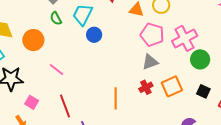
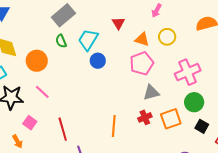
pink pentagon: (152, 35) -> (142, 63), moved, turned 30
green circle: (200, 59) -> (194, 102), moved
pink line: (56, 69) -> (42, 92), moved

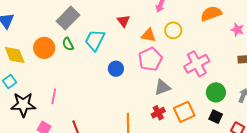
orange circle: (37, 61) -> (44, 48), moved
blue circle: (98, 61) -> (116, 69), moved
pink line: (42, 92) -> (54, 96), turned 63
green circle: (194, 102) -> (216, 92), moved

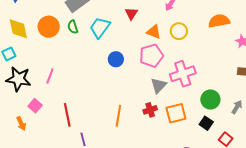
pink cross: (197, 64) -> (183, 74), moved
gray triangle: (162, 87) -> (159, 85), turned -36

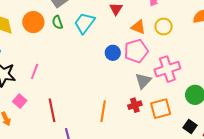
blue circle: (116, 59) -> (113, 53), moved
black square: (206, 123) -> (190, 127), moved

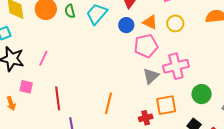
blue circle: (113, 53) -> (126, 25), moved
pink square: (20, 101) -> (26, 87), turned -32
red cross: (135, 105) -> (146, 118), moved

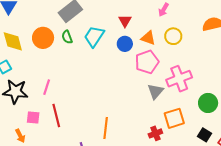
red line: (58, 98) -> (56, 116), moved
orange line: (109, 103) -> (106, 128), moved

